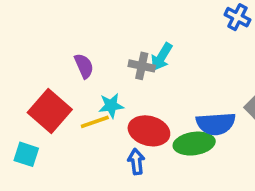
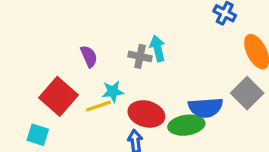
cyan arrow: (162, 57) -> (158, 48), turned 135

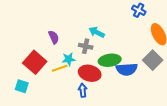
cyan arrow: (158, 48) -> (97, 32), turned -49
gray cross: (140, 56) -> (86, 46), moved
green ellipse: (186, 125) -> (110, 60), moved

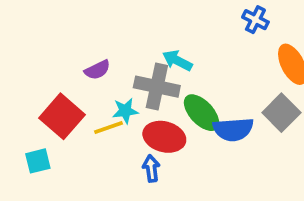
purple semicircle: (54, 37) -> (97, 70), turned 88
gray cross: (86, 46) -> (157, 87), size x1.6
green ellipse: (110, 60) -> (202, 113), turned 55
cyan square: (22, 86) -> (38, 161), turned -32

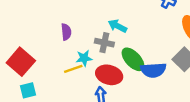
purple semicircle: (97, 70) -> (66, 32), turned -70
gray cross: (157, 87) -> (104, 43), size x0.7
red square: (62, 116) -> (21, 62), moved

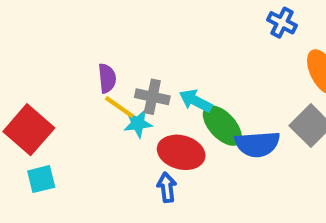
cyan arrow: (117, 26) -> (196, 101), moved
gray cross: (104, 43) -> (152, 97), moved
yellow line: (73, 69) -> (119, 107), moved, turned 54

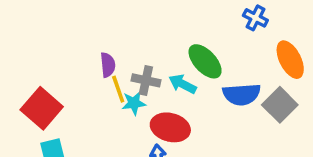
yellow line: (119, 107) -> (118, 89), turned 36
green ellipse: (222, 126) -> (205, 61), moved
blue semicircle: (257, 144) -> (242, 94), moved

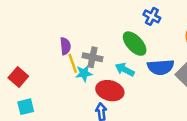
blue cross: (255, 18) -> (152, 16), moved
cyan arrow: (182, 84) -> (125, 70), moved
red square: (42, 108) -> (18, 77), size x0.7

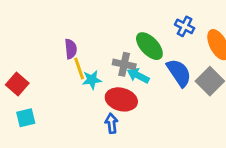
blue cross: (152, 16) -> (185, 26), moved
gray cross: (93, 57) -> (124, 64), moved
blue semicircle: (161, 67) -> (179, 73), turned -120

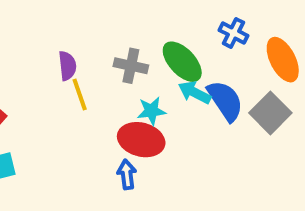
gray cross: (124, 64) -> (131, 66), moved
cyan arrow: (138, 76) -> (194, 92), moved
cyan star: (92, 80) -> (151, 111), moved

